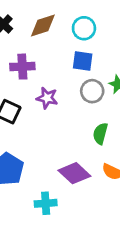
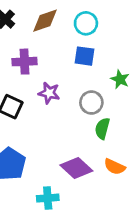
gray circle: (92, 91) -> (91, 103), moved

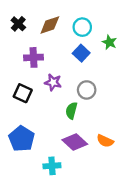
blue square: (85, 56) -> (81, 53), turned 35
green star: (120, 79) -> (109, 42), moved
green semicircle: (102, 128) -> (71, 111), moved

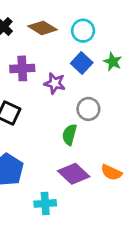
brown diamond: (50, 25) -> (43, 28), turned 50
green star: (109, 42) -> (113, 62), moved
purple star: (53, 82) -> (55, 83), moved

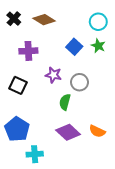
cyan circle: (83, 31) -> (98, 22), moved
purple star: (55, 83) -> (53, 75), moved
cyan cross: (45, 203) -> (35, 154), moved

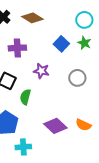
gray circle: (80, 82) -> (77, 78), moved
green semicircle: (65, 102) -> (25, 97), moved

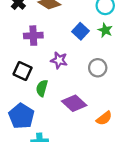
orange semicircle: (83, 125) -> (104, 118), turned -63
purple diamond: (55, 126) -> (74, 103), moved

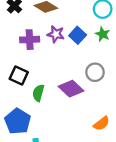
purple star: (59, 60) -> (56, 34), moved
purple diamond: (74, 103) -> (71, 89), moved

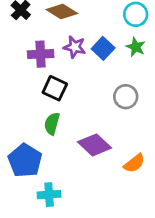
black square: (19, 76) -> (55, 88), moved
purple diamond: (71, 89) -> (95, 145), moved

